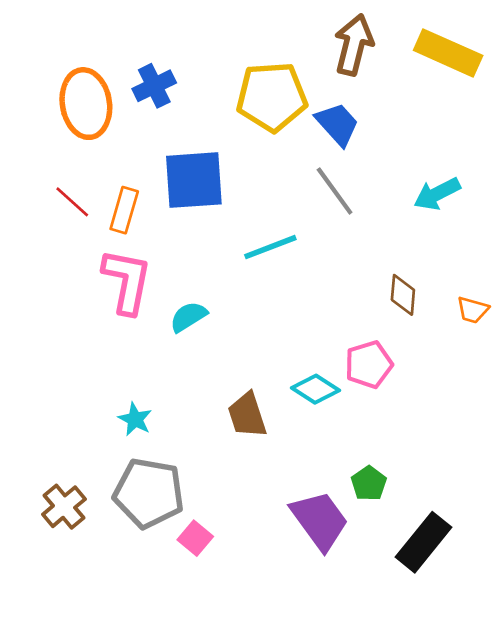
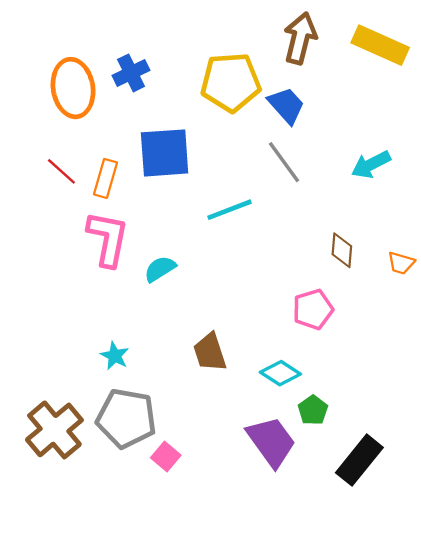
cyan diamond: (315, 389) -> (280, 373), moved
brown cross: (64, 507) -> (54, 430), size x1.5

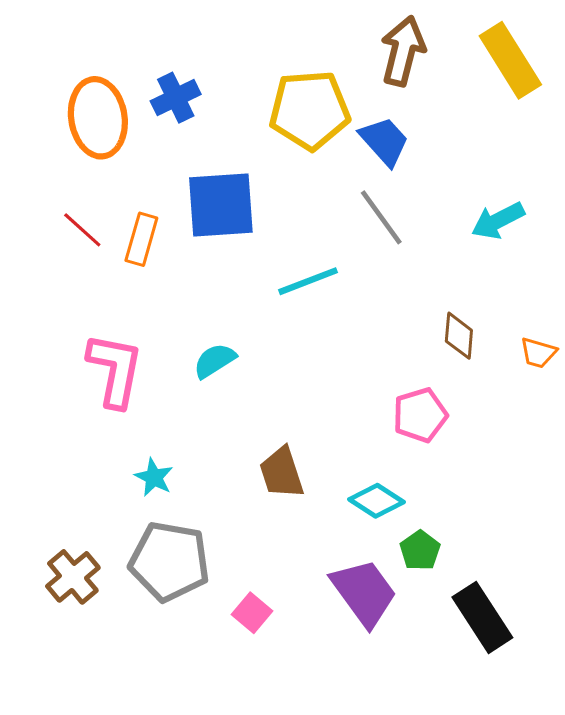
yellow rectangle: (380, 45) -> (510, 60), turned 34
pink L-shape: (108, 239) -> (115, 370), moved
brown cross: (54, 430) -> (73, 577), size x0.7
pink square: (166, 457) -> (252, 613), moved
black rectangle: (359, 460) -> (482, 617), turned -72

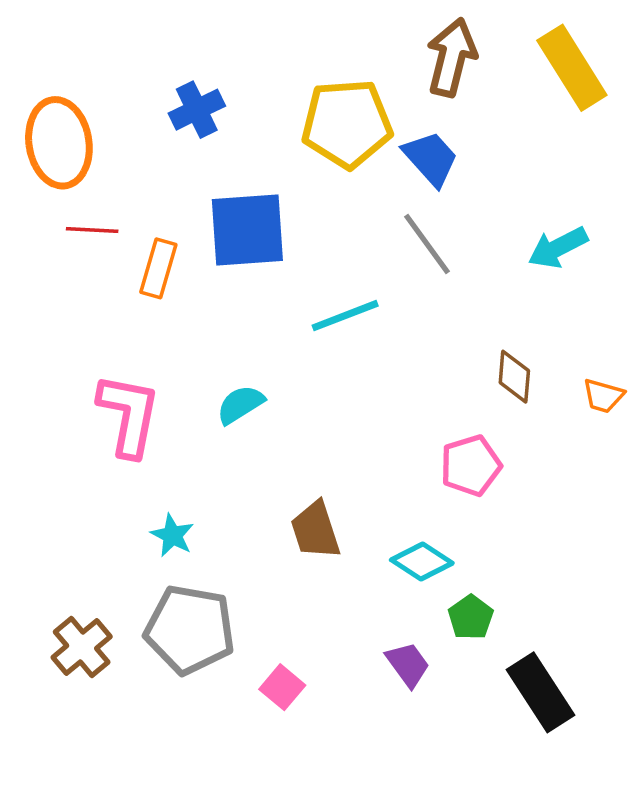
orange ellipse: (98, 118) -> (59, 143), moved
red line: (82, 230) -> (92, 230), moved, turned -39
purple trapezoid: (364, 593) -> (408, 664), size x0.6

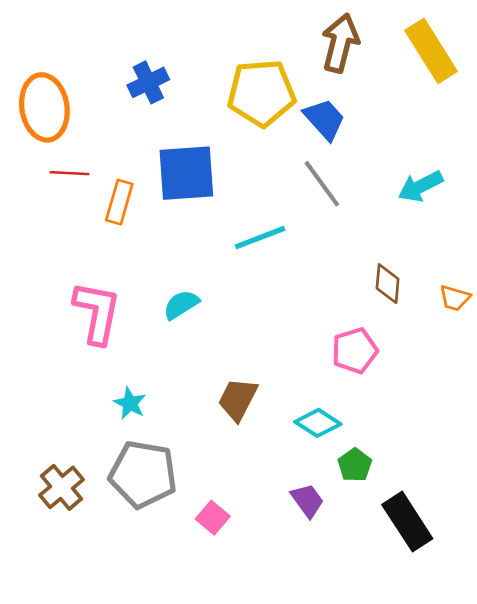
brown trapezoid: (315, 530) -> (238, 399), turned 45

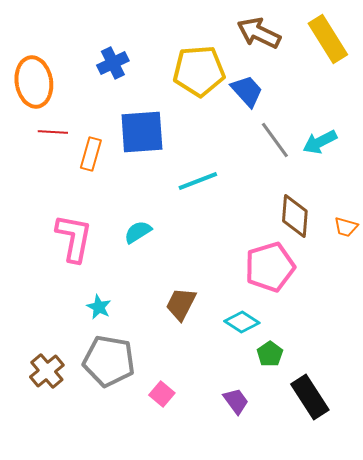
brown arrow: (340, 43) -> (259, 33), turned -78
gray line: (322, 184) -> (275, 140), moved
brown diamond: (388, 284) -> (295, 216), size x1.4
pink pentagon: (355, 351) -> (270, 267), size x1.4
purple trapezoid: (307, 501) -> (236, 401), moved

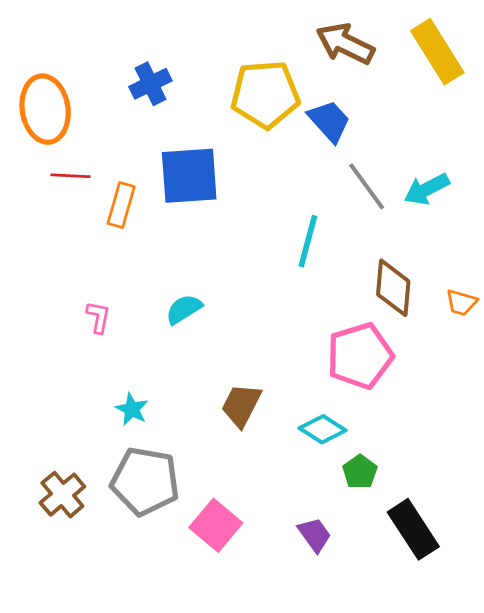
cyan line: (198, 181) -> (308, 241), moved, turned -54
pink L-shape: (74, 238) -> (98, 317), size x0.5
pink square: (162, 394) -> (216, 525), size x1.5

